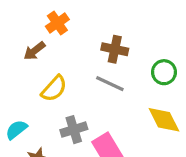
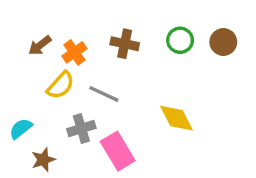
orange cross: (57, 23) -> (74, 52), moved
green circle: (164, 72) -> (180, 40), moved
gray line: (110, 84) -> (104, 94), moved

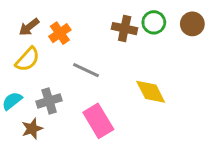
brown cross: (125, 44) -> (125, 29), moved
yellow semicircle: (61, 85) -> (27, 59), moved
gray cross: (81, 129) -> (49, 101), moved

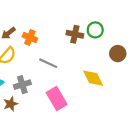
brown circle: (192, 24) -> (118, 54), moved
orange cross: (60, 33) -> (30, 37), turned -32

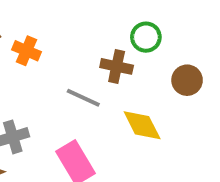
brown cross: (75, 34) -> (117, 66), moved
gray line: (48, 63) -> (83, 98), moved

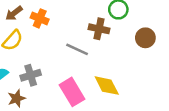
yellow diamond: (142, 125) -> (107, 86), moved

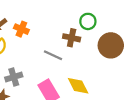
brown circle: (145, 38) -> (111, 45), size x1.5

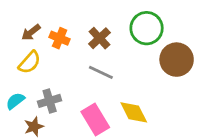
green circle: (88, 21) -> (147, 28), size x1.5
brown cross: (72, 38) -> (99, 38), moved, turned 35

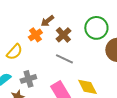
brown arrow: (31, 32) -> (47, 21), moved
orange cross: (60, 38) -> (35, 35), turned 32

